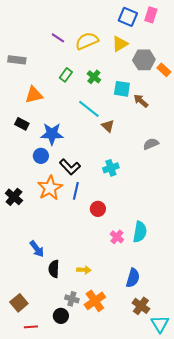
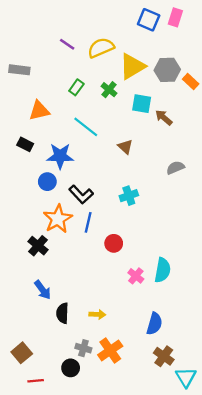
yellow triangle: (120, 44) -> (132, 66), moved, size x1.4
cyan line: (89, 109) -> (86, 127), moved
black cross: (14, 197) -> (38, 246), moved

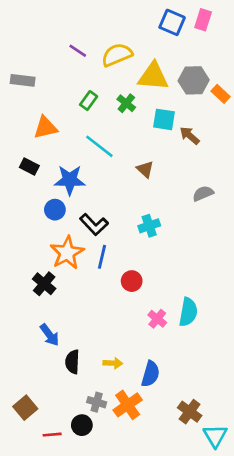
yellow triangle: (132, 66) -> (153, 76), turned 36
blue semicircle: (154, 324) -> (151, 374), moved
red line: (36, 381) -> (52, 435), moved

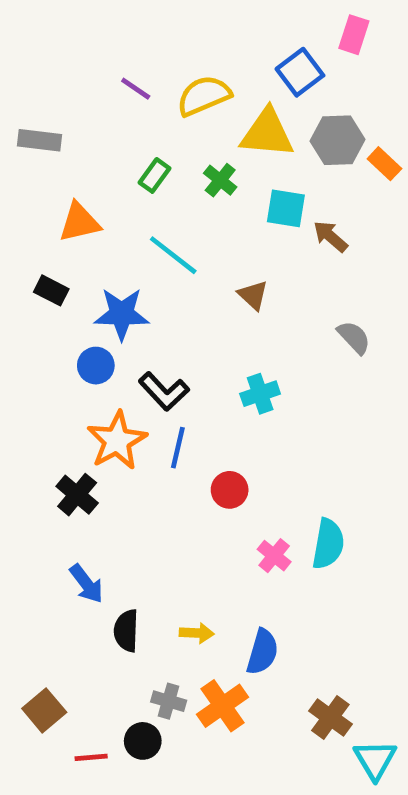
blue square: (172, 22) -> (300, 72), moved, turned 30
gray semicircle: (203, 193) -> (354, 337), turned 70

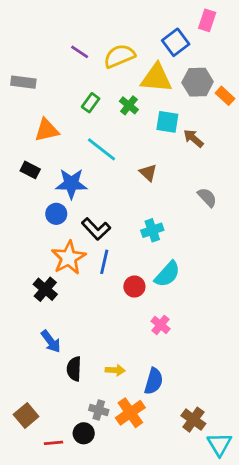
cyan semicircle: (328, 544) -> (167, 274), moved, turned 32

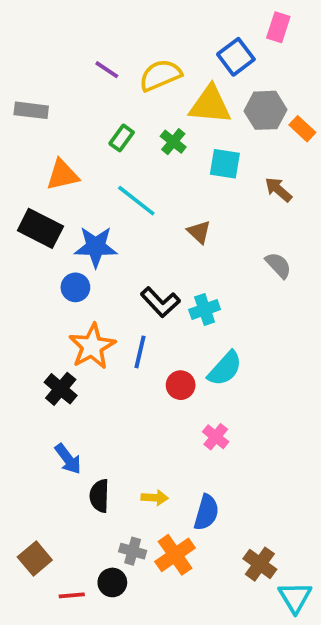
brown arrow: (193, 138) -> (278, 190), moved
black rectangle: (30, 170) -> (40, 228), size x1.6
black L-shape: (96, 229) -> (160, 302), moved

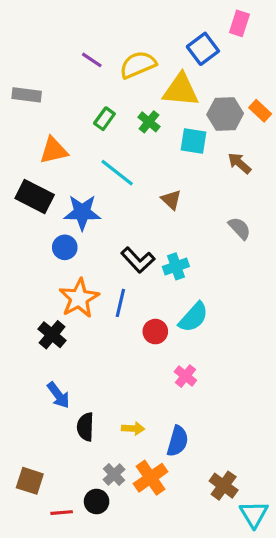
gray hexagon: (265, 110) -> (225, 114), moved
gray cross: (133, 551) -> (114, 474), turned 30
brown square: (35, 559) -> (30, 481), turned -32

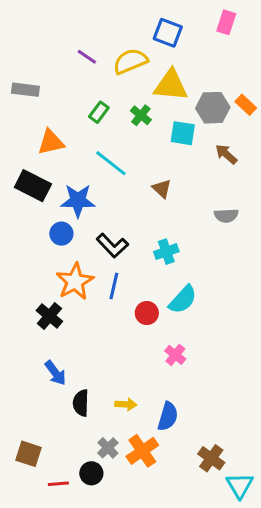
blue square: (203, 49) -> (168, 33), moved, turned -32
gray semicircle: (239, 228) -> (226, 216), turned 130
black L-shape: (138, 260) -> (112, 246), moved

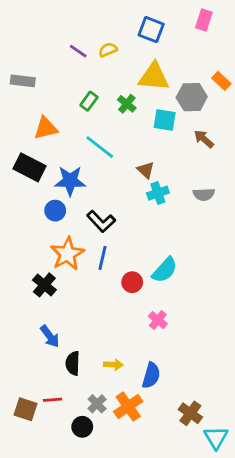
yellow semicircle: (130, 61) -> (108, 50), moved, size x0.6
orange rectangle: (246, 105) -> (221, 81), moved
cyan cross: (166, 252) -> (158, 193), moved
red line: (58, 484) -> (52, 400), moved

